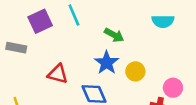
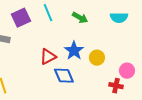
green arrow: (114, 35) -> (80, 18), moved
red triangle: (58, 74) -> (48, 57), moved, turned -42

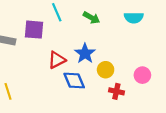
purple square: (21, 18) -> (34, 30), moved, turned 30
yellow circle: (97, 58) -> (106, 70), moved
red cross: (116, 86) -> (116, 91), moved

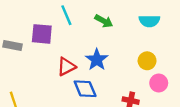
yellow circle: (106, 70) -> (147, 61), moved

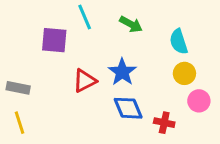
cyan semicircle: (149, 21) -> (179, 42), moved, turned 72
gray rectangle: (13, 46) -> (18, 88), moved
blue diamond: (85, 89) -> (128, 108), moved

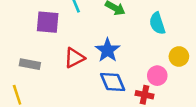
yellow circle: (184, 73) -> (179, 56), moved
gray rectangle: (18, 88) -> (30, 64), moved
pink circle: (199, 101) -> (157, 76), moved

